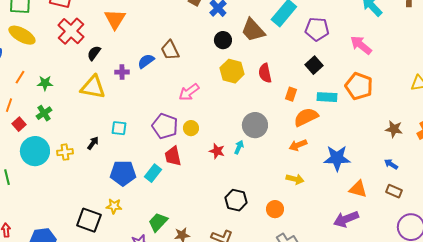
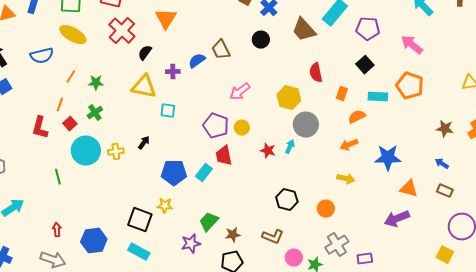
black circle: (223, 40) -> (261, 40), moved
yellow hexagon: (232, 71) -> (289, 98), moved
orange semicircle: (306, 117) -> (357, 117), size x0.7
cyan square: (119, 128) -> (168, 111), moved

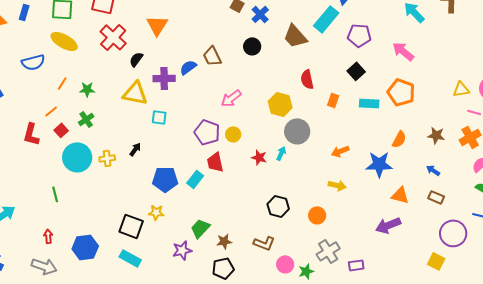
purple cross: (173, 72) -> (164, 78), size x1.5
orange line: (60, 105) -> (51, 111), turned 32
orange semicircle: (357, 117) -> (399, 139), moved, turned 144
green line: (58, 177) -> (55, 194), moved

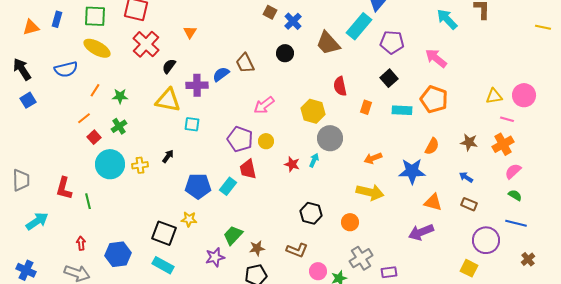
orange triangle: (157, 25) -> (190, 32), size x0.6
red L-shape: (31, 134) -> (64, 188), moved
yellow arrow: (337, 185) -> (370, 192), size x1.5

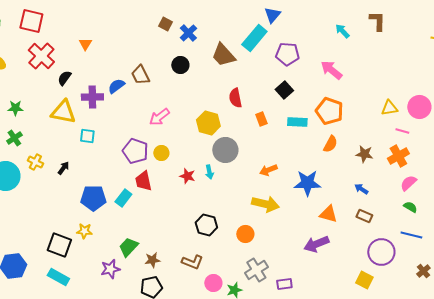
cyan arrow: (447, 19) -> (342, 31), size x0.7
orange rectangle: (366, 107) -> (261, 119), turned -40
orange semicircle: (432, 146) -> (330, 144), moved
cyan arrow: (314, 160) -> (209, 172), turned 144
yellow cross: (140, 165) -> (35, 162), moved, turned 35

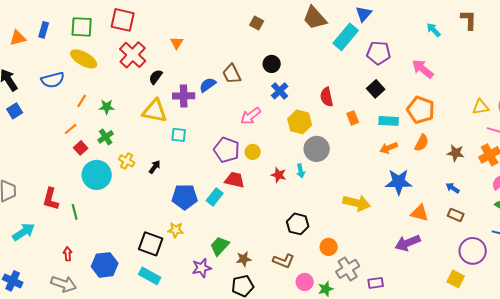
blue cross: (188, 33) -> (280, 91), moved
brown trapezoid: (223, 55) -> (315, 18), moved
orange arrow: (268, 170) -> (389, 148), moved
red trapezoid: (143, 181) -> (235, 180), turned 115
orange circle: (245, 234) -> (329, 247), moved

